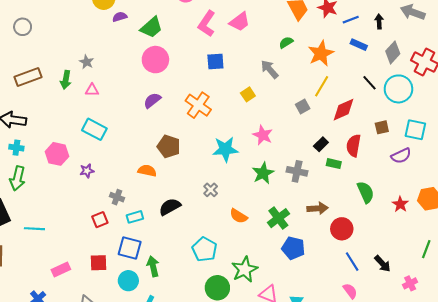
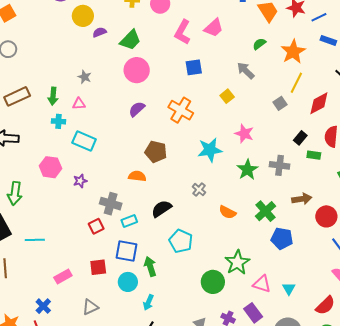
gray star: (87, 62) -> (84, 77), moved
cyan cross: (16, 148) -> (58, 121), moved
gray cross: (117, 197) -> (111, 204), size x1.5
cyan pentagon: (204, 249) -> (181, 241), moved

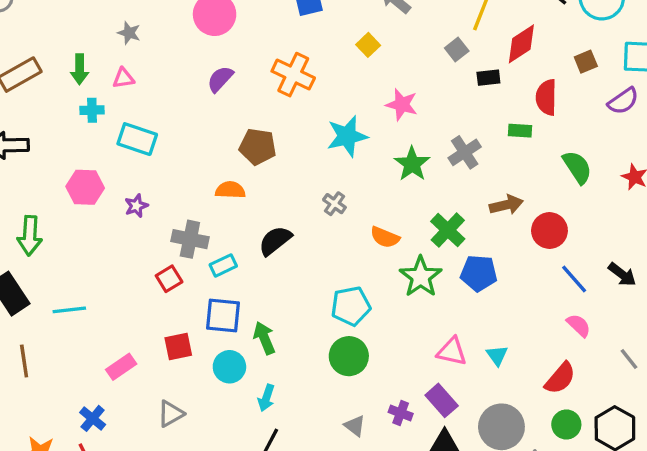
black rectangle: (300, 138) -> (488, 78), moved, turned 48
gray cross: (280, 165) -> (465, 152), turned -36
cyan pentagon: (181, 241) -> (351, 306), moved, turned -30
green star: (237, 262) -> (421, 277), moved
green circle: (213, 282) -> (349, 356), moved

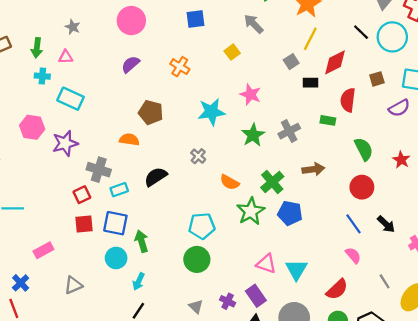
orange cross: (293, 75) -> (180, 67), size x0.7
purple star: (136, 206) -> (65, 143), size x1.6
red circle: (549, 231) -> (362, 187), moved
red square: (178, 347) -> (84, 224), moved
cyan triangle: (497, 355) -> (296, 270), size x1.5

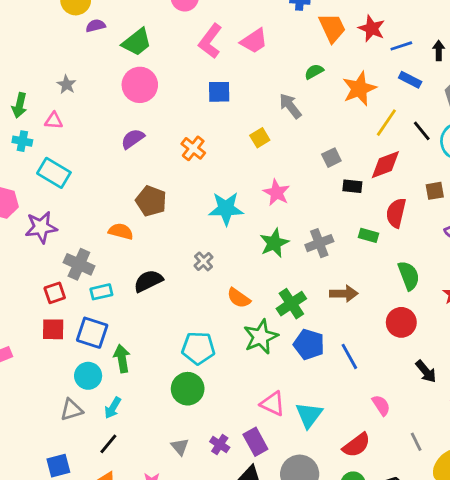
yellow line: (310, 39) -> (386, 123), moved
blue line: (353, 224) -> (349, 356), moved
gray triangle: (73, 285) -> (71, 410), moved

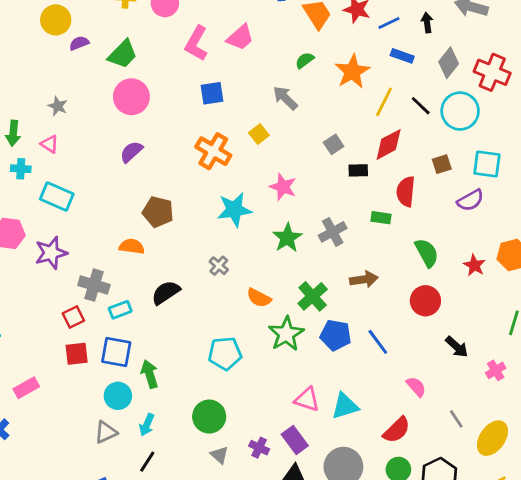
pink triangle: (54, 121) -> (50, 144), turned 36
orange cross: (193, 148) -> (213, 151), moved, size x1.4
green circle: (188, 389) -> (209, 417), moved
cyan triangle: (309, 415) -> (345, 406), turned 44

